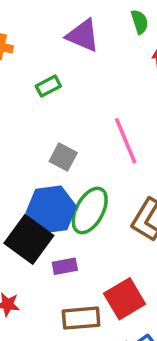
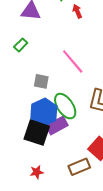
green ellipse: (90, 210) -> (65, 106), turned -44
purple rectangle: (65, 266) -> (57, 126), moved, size x1.5

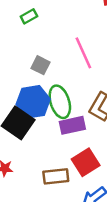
purple rectangle: (57, 126) -> (72, 125), moved

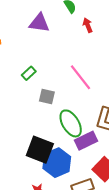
green rectangle: (29, 16) -> (29, 73), moved
blue hexagon: (33, 102) -> (57, 163), moved

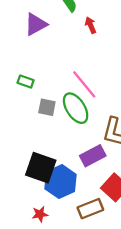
purple triangle: (39, 23) -> (36, 24), turned -35
green rectangle: (29, 73) -> (26, 82), turned 64
green ellipse: (71, 123) -> (76, 108), moved

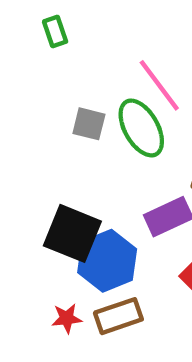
green rectangle: (26, 82) -> (55, 31), moved, turned 49
brown rectangle: (90, 209) -> (118, 316), moved

